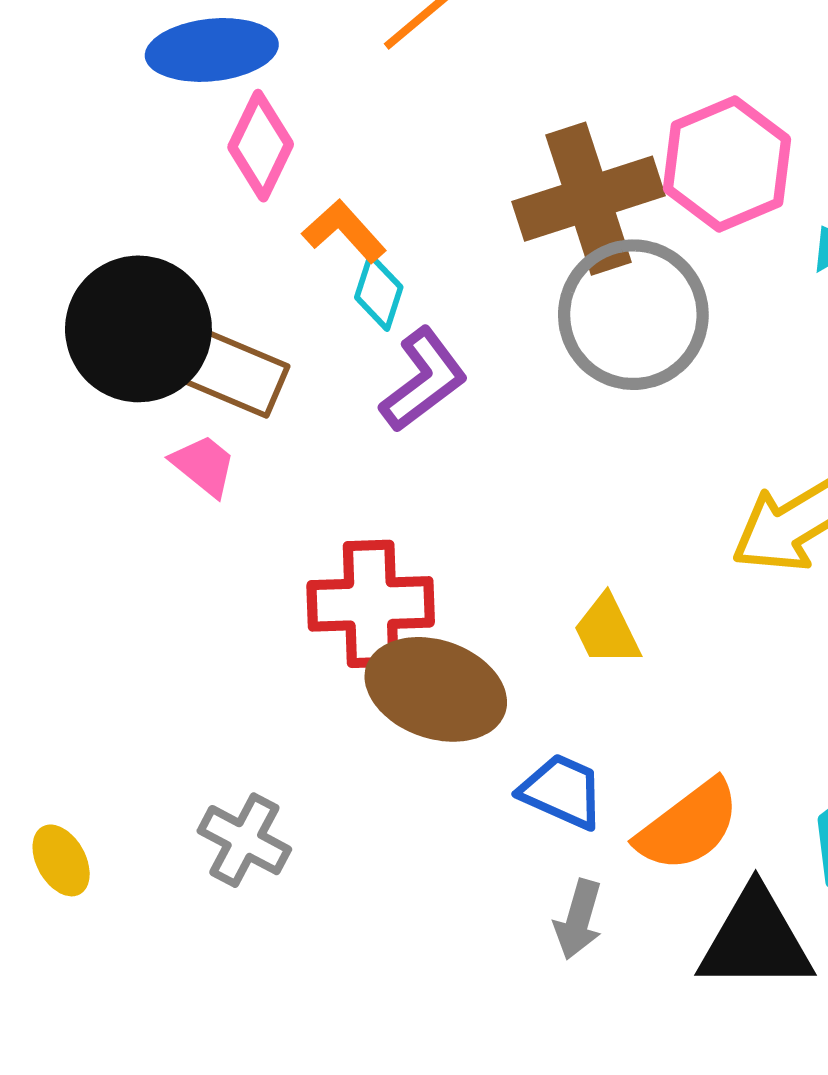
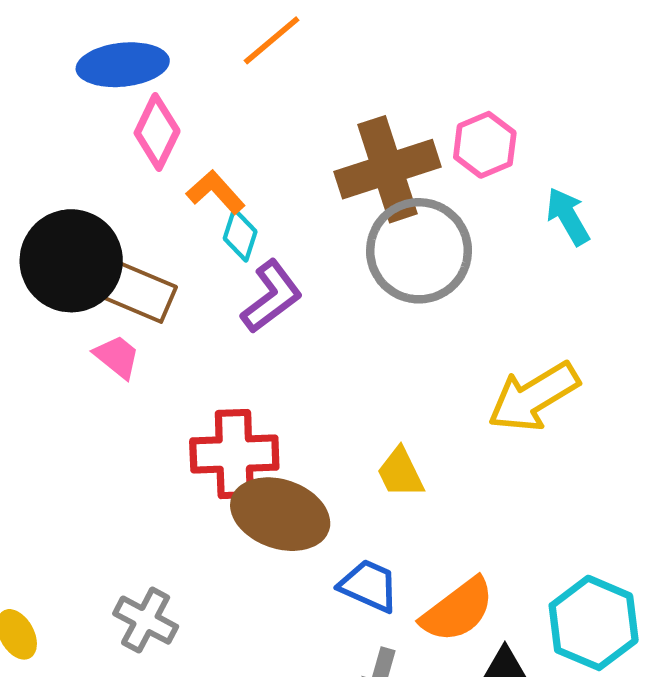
pink hexagon: (727, 164) -> (485, 145), size x0.7

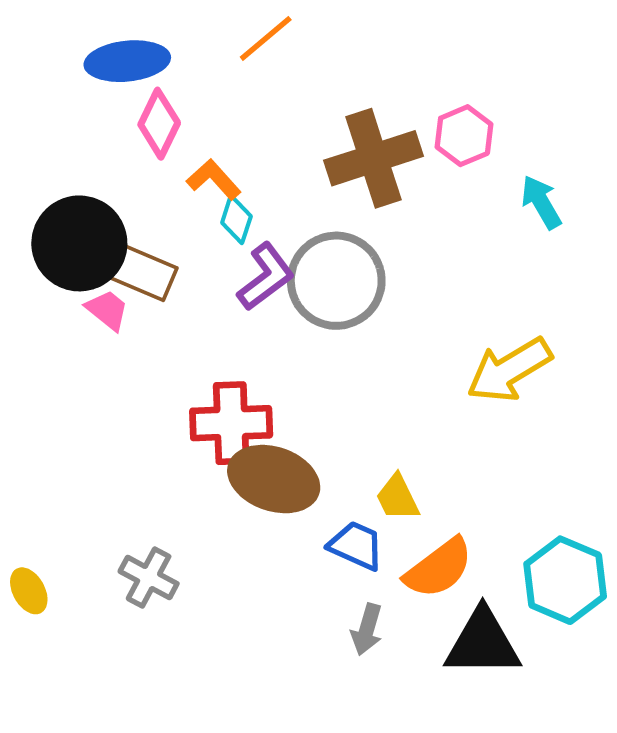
gray circle: (419, 251) -> (336, 281), moved
pink trapezoid: (117, 357) -> (107, 310), moved
yellow trapezoid: (400, 473) -> (397, 498), moved

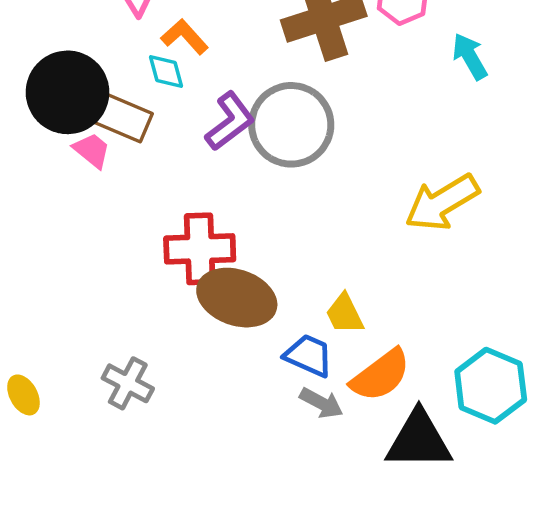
cyan diamond: (236, 219) -> (166, 71), moved, turned -33
gray arrow: (367, 629) -> (321, 403), moved, turned -78

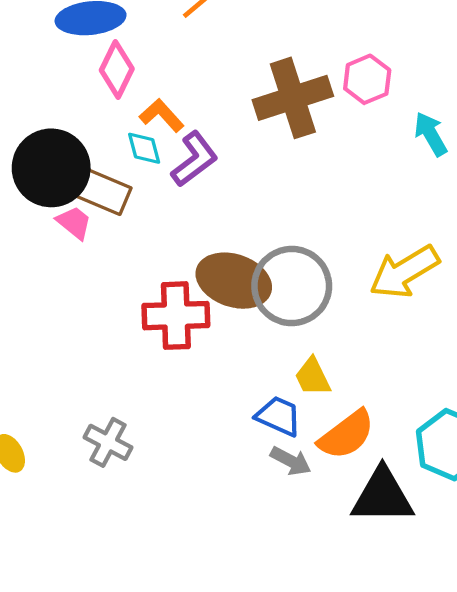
purple L-shape: (230, 121) -> (194, 159), moved
gray circle: (291, 125) -> (292, 286), moved
brown ellipse: (237, 298) -> (234, 281), moved

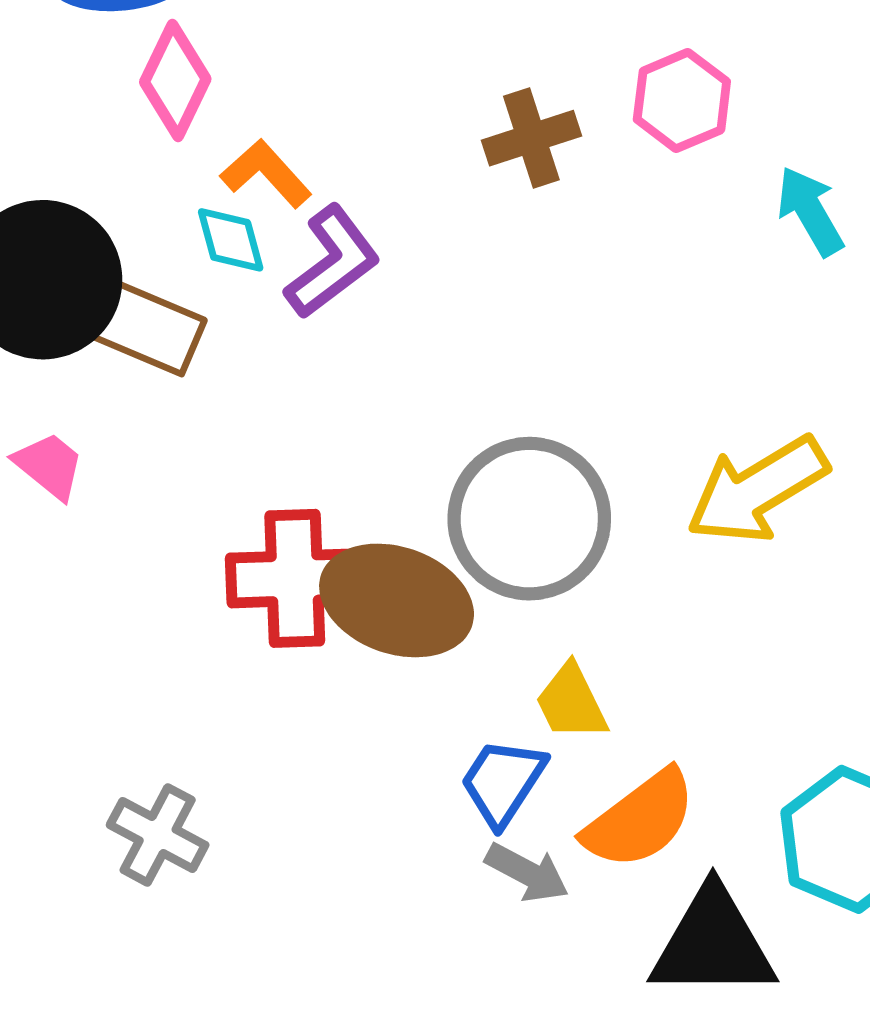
brown cross: (293, 98) -> (531, 138), size x0.6
pink trapezoid: (74, 223) -> (49, 466), moved
brown ellipse: (234, 281) -> (397, 600), moved
blue trapezoid: (279, 416) -> (503, 782), turned -81

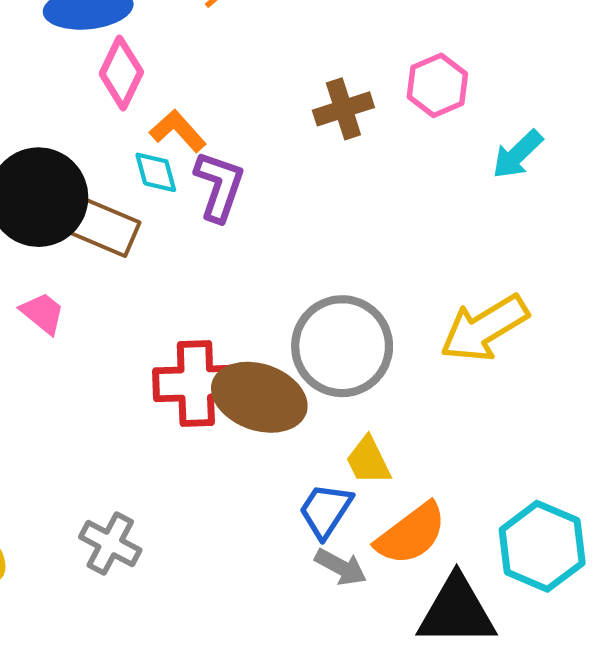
cyan arrow: (810, 211) -> (517, 154), turned -104
purple L-shape: (332, 262) -> (219, 186), turned -34

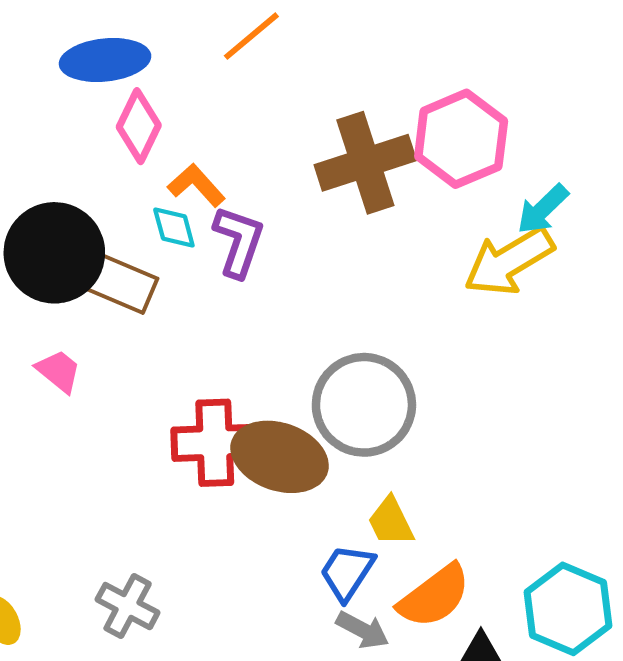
pink hexagon: (437, 85) -> (461, 139), size x1.5
brown cross: (343, 109) -> (365, 163), size x1.6
yellow arrow: (484, 328) -> (509, 261), moved

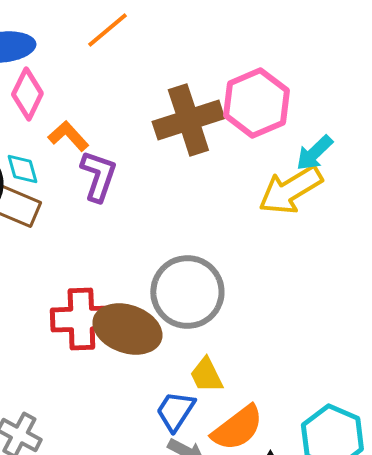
cyan diamond: (174, 227) -> (22, 169), moved

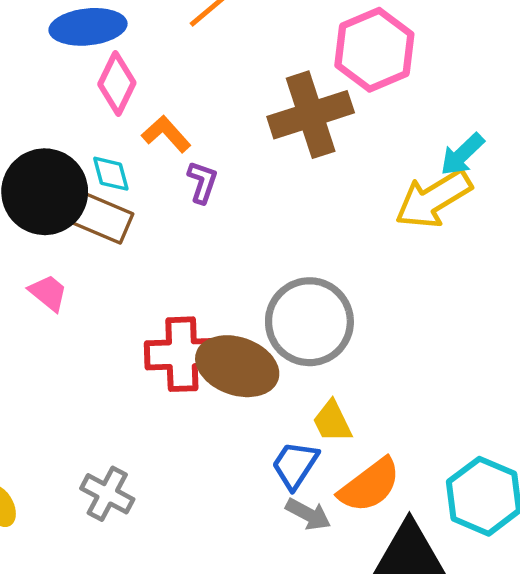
pink hexagon: (256, 103) -> (374, 50), moved
purple L-shape: (98, 176) -> (202, 182), size x0.7

